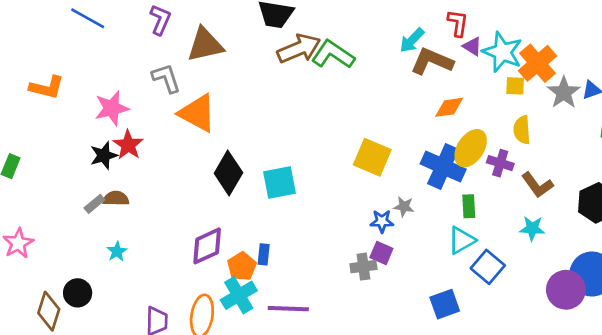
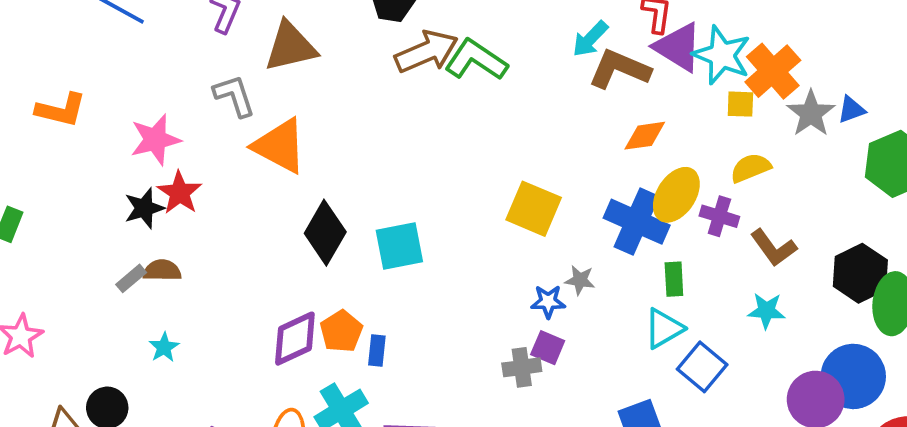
purple triangle: (472, 46) -> (678, 47), size x1.8
yellow semicircle: (522, 130) -> (751, 168), turned 72
orange pentagon: (242, 266) -> (341, 331), moved

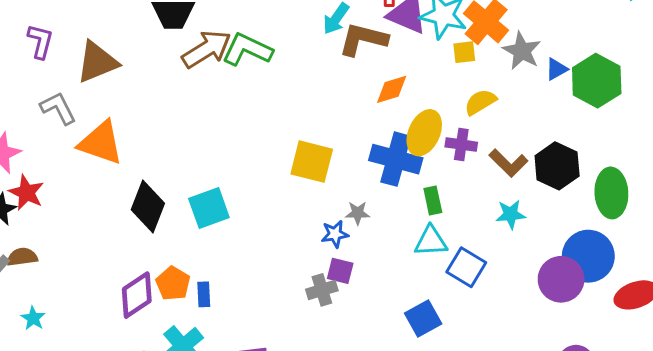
blue triangle: (851, 110) -> (556, 69), moved
black hexagon: (860, 273) -> (557, 166), moved
cyan triangle: (664, 328) -> (431, 241), turned 36

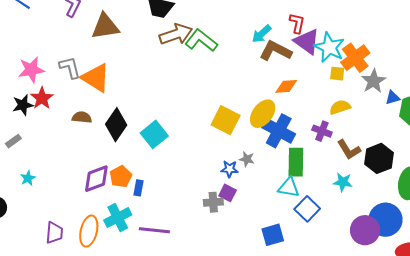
gray L-shape: (58, 108) -> (70, 67), moved
yellow ellipse: (424, 133) -> (263, 114), moved
green rectangle: (433, 200) -> (296, 162), size x1.6
cyan square: (209, 208) -> (154, 134), turned -32
brown semicircle: (22, 257) -> (82, 117), moved

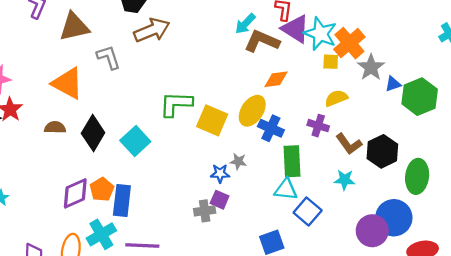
green L-shape: (201, 41) -> (176, 104), moved, turned -32
gray L-shape: (70, 67) -> (109, 57), moved
blue cross: (279, 131) -> (271, 128), size x0.7
blue rectangle: (139, 188) -> (122, 200), size x1.8

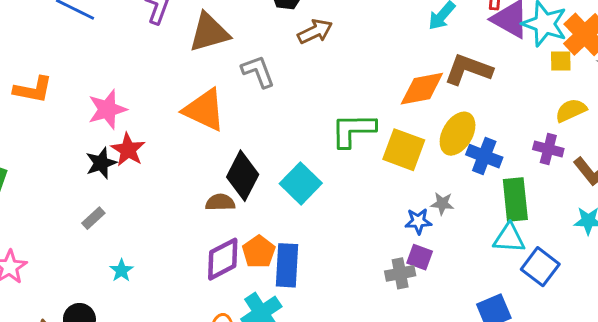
brown arrow: (152, 30) -> (315, 31), size x0.7
brown L-shape: (262, 41) -> (468, 70), moved
orange diamond: (276, 79) -> (422, 89), moved, size x1.4
brown semicircle: (55, 127) -> (220, 202), moved

